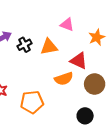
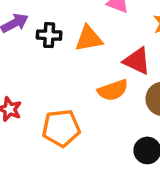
black cross: (25, 45) -> (49, 35), turned 32

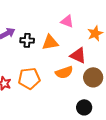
orange pentagon: (61, 128) -> (29, 78), moved

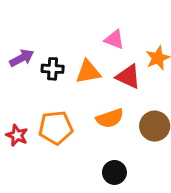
red triangle: (78, 55) -> (128, 77), moved
black circle: (84, 107) -> (114, 172), moved

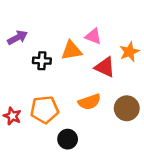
purple arrow: (22, 58) -> (17, 38), moved
orange triangle: (88, 72) -> (71, 50), moved
black circle: (114, 172) -> (68, 139), moved

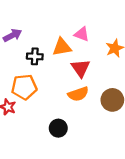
red triangle: (105, 67) -> (81, 68), moved, turned 30
orange pentagon: (44, 110) -> (24, 87), moved

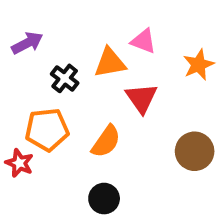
black cross: (35, 56) -> (65, 78), turned 35
orange semicircle: (78, 94) -> (106, 141), moved, turned -36

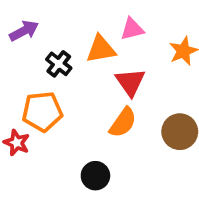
pink triangle: (143, 41) -> (132, 29), turned -35
orange semicircle: (106, 141) -> (123, 123), moved

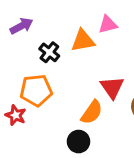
red triangle: (130, 82) -> (112, 87), moved
orange semicircle: (123, 123) -> (92, 112), moved

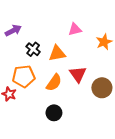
orange triangle: (83, 41) -> (57, 53), moved
orange semicircle: (92, 112) -> (54, 83), moved

